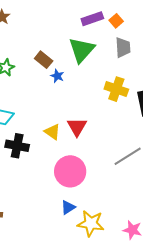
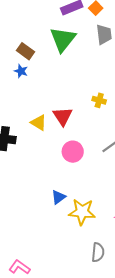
blue star: (57, 76) -> (21, 71), moved
yellow cross: (116, 89) -> (99, 100), moved, size x0.6
pink circle: (70, 171) -> (73, 152), moved, size x0.7

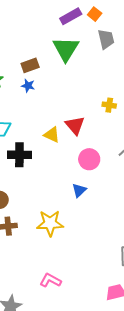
brown rectangle: (25, 51) -> (30, 65), turned -48
blue triangle: (58, 197) -> (79, 190), moved
yellow star: (82, 212) -> (50, 223), moved

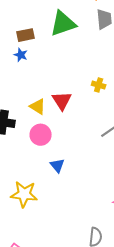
green triangle: (66, 49) -> (63, 24), turned 32
pink circle: (89, 159) -> (41, 135), moved
blue triangle: (79, 190) -> (57, 165), turned -35

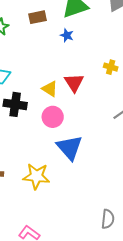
blue star: (21, 55) -> (67, 35), moved
blue triangle: (57, 165) -> (70, 148), size x1.8

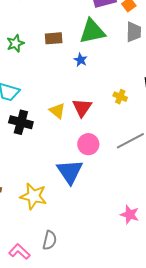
pink circle: (53, 117) -> (88, 144), moved
gray semicircle: (108, 219) -> (50, 240), moved

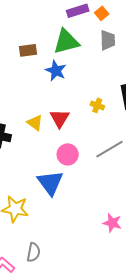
blue star: (81, 60) -> (56, 71), size x1.5

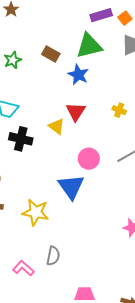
brown rectangle: (28, 50) -> (51, 54), turned 36
red triangle: (60, 118) -> (76, 112), moved

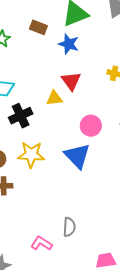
yellow triangle: (57, 126) -> (54, 98), turned -36
black cross: (21, 139) -> (21, 116), turned -30
yellow star: (36, 212) -> (31, 155), moved

